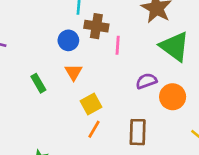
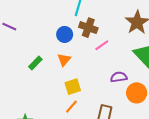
pink line: (118, 45) -> (102, 45), turned 40
green rectangle: (38, 83) -> (35, 63), turned 64

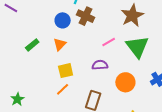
pink line: (102, 45) -> (109, 42), moved
purple semicircle: (119, 77) -> (100, 65), moved

